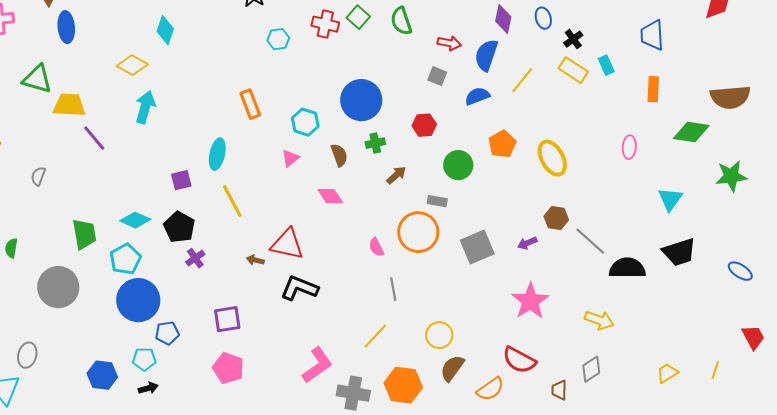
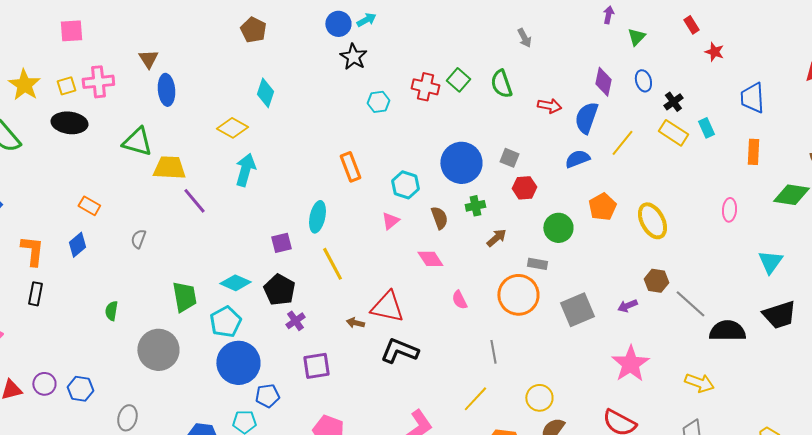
gray square: (437, 76) -> (509, 158), moved
pink semicircle: (376, 247) -> (459, 300), moved
purple square: (227, 319) -> (316, 366), moved

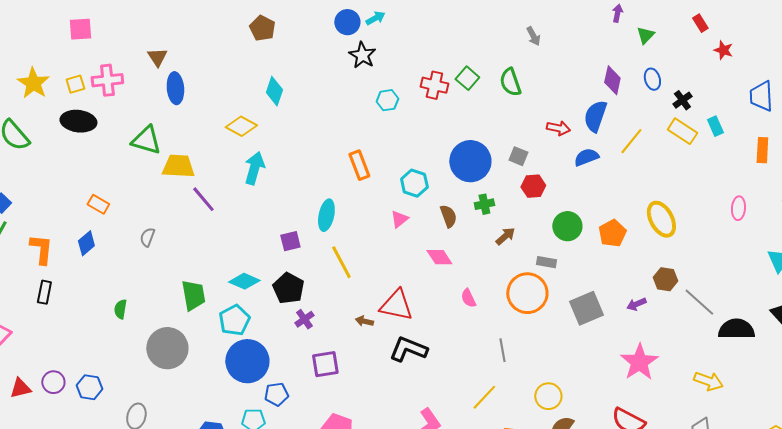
red arrow: (549, 106) -> (558, 128), moved
orange pentagon: (602, 207) -> (612, 233), moved

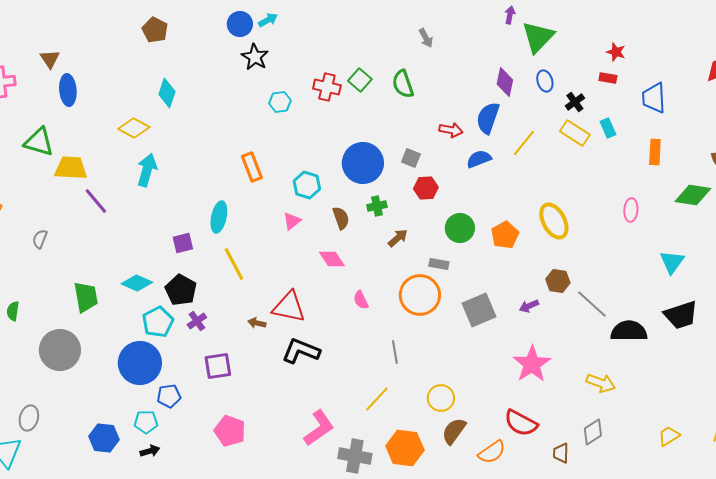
red rectangle: (700, 23) -> (608, 78), moved, turned -48
green triangle: (645, 35) -> (538, 37), size x1.8
cyan pentagon: (234, 320) -> (158, 322), moved

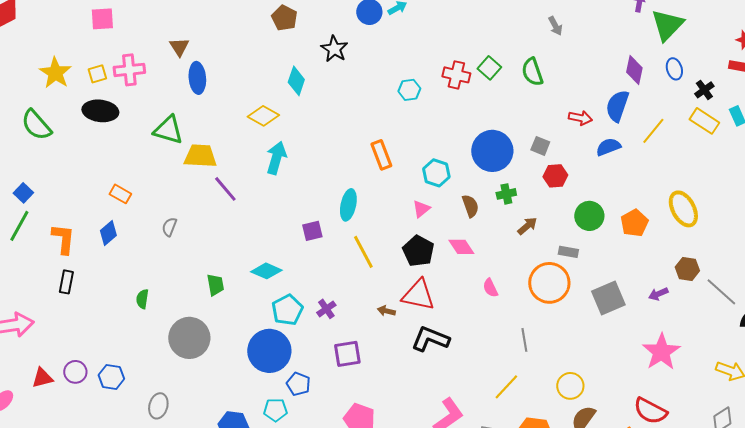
black star: (255, 57) -> (334, 49), moved
black pentagon: (181, 290) -> (418, 251), moved
green trapezoid: (86, 297) -> (215, 285), size x0.7
blue pentagon: (169, 396) -> (298, 384), turned 30

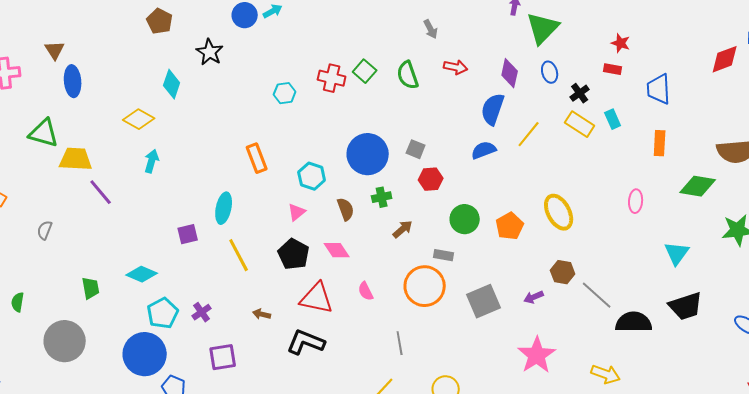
red arrow: (580, 118) -> (456, 67), moved
cyan arrow: (276, 158) -> (152, 161), size x0.7
red triangle: (418, 295) -> (317, 298), moved

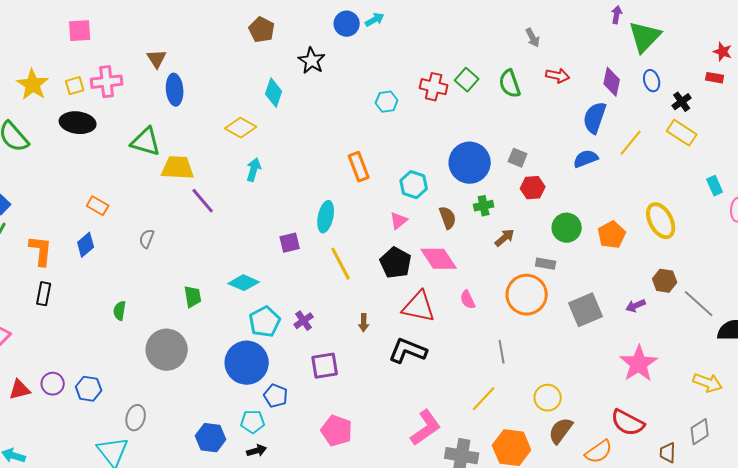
cyan rectangle: (613, 119) -> (715, 186), moved
pink diamond: (337, 250) -> (439, 259), size x1.4
brown arrow: (262, 314) -> (364, 323), turned -102

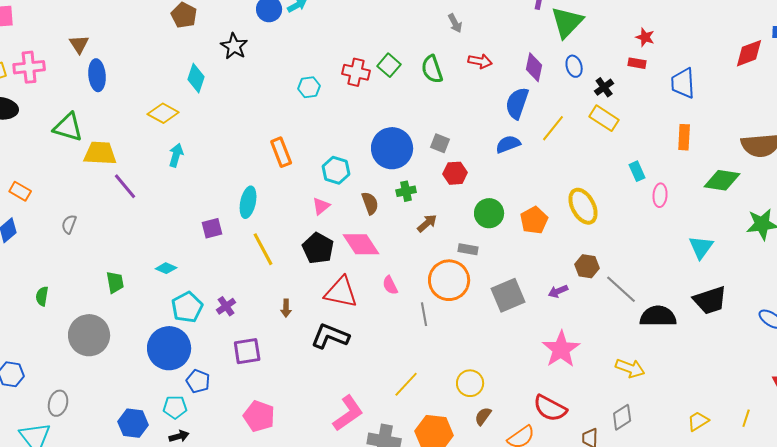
cyan diamond: (244, 283) -> (166, 268), size x0.7
gray line: (502, 352) -> (424, 314), moved
brown semicircle: (561, 431) -> (483, 416), size x0.7

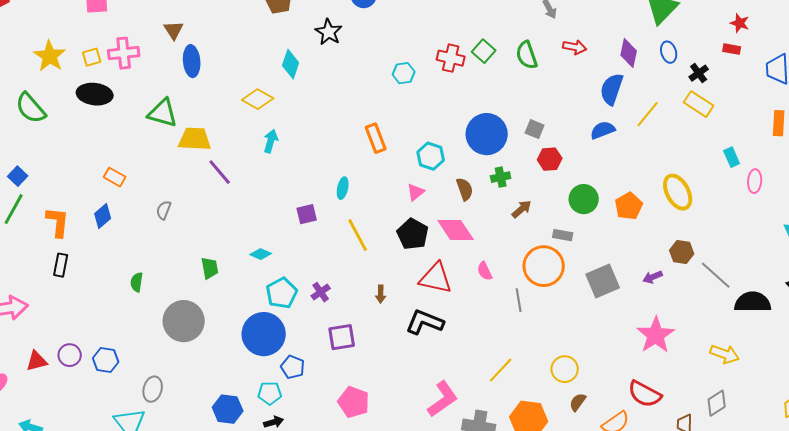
cyan ellipse: (248, 202) -> (343, 188), size x0.7

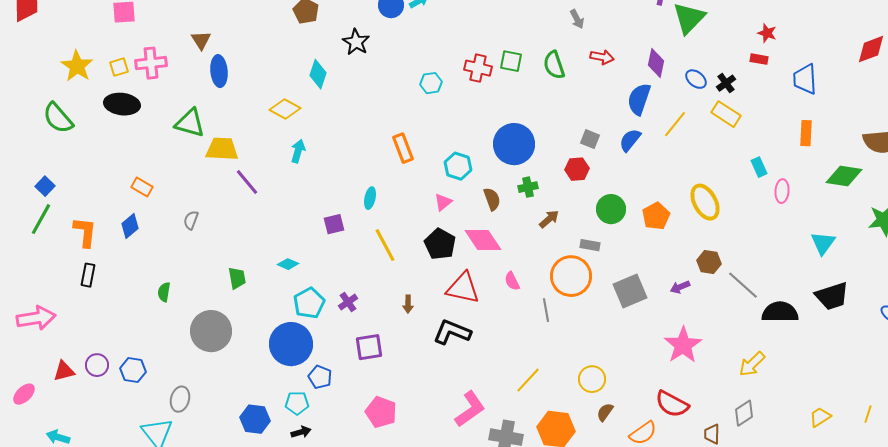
green square: (484, 51) -> (511, 61), turned -30
blue ellipse: (669, 52) -> (696, 79), moved, turned -35
gray square: (535, 129) -> (590, 139), moved
blue semicircle: (603, 130) -> (630, 140), turned -30
yellow arrow: (725, 354) -> (752, 364), turned 116

